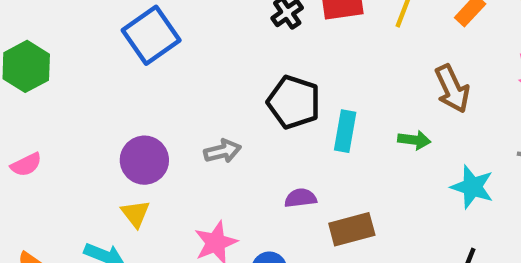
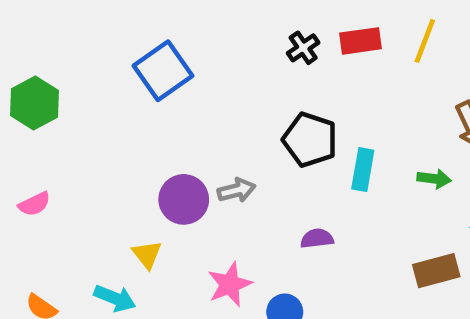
purple circle: (144, 160) -> (184, 199), moved
brown rectangle: (352, 229) -> (436, 271), moved

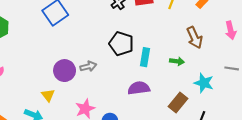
purple semicircle: (317, 238) -> (139, 88), moved, size x1.5
brown rectangle: (436, 271) -> (178, 103), turned -36

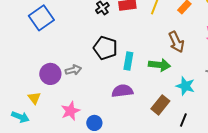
green arrow: (177, 61) -> (159, 65), size x1.5

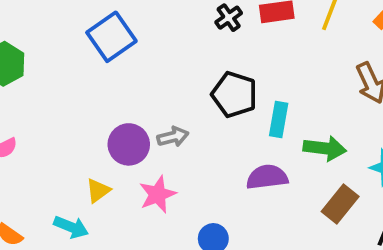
green arrow: (159, 65) -> (325, 148), moved
yellow triangle: (34, 98) -> (98, 191), turned 32
pink star: (70, 111) -> (158, 194), moved

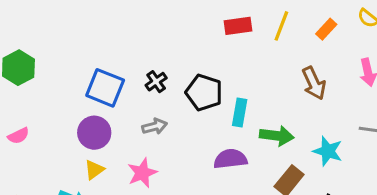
black cross: (229, 18) -> (156, 82), moved
blue square: (111, 37) -> (105, 88), moved, turned -33
purple circle: (129, 144) -> (94, 133), moved

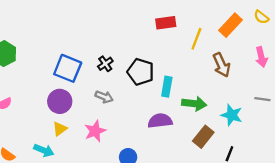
yellow line: (281, 26) -> (196, 39), moved
orange rectangle: (326, 29) -> (231, 25), size x1.5
gray arrow: (155, 126) -> (104, 97), turned 36

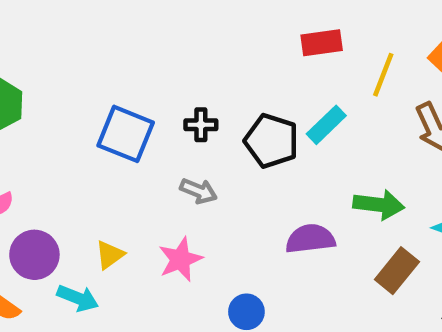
black cross: (105, 64) -> (201, 125), turned 35
cyan rectangle: (167, 87) -> (326, 125), moved, turned 36
purple circle: (60, 101) -> (34, 255), moved

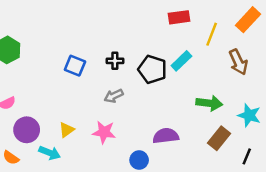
blue square: (126, 134) -> (75, 66), size x0.7
gray arrow: (199, 191) -> (114, 96), turned 132
purple semicircle: (310, 239) -> (166, 136), moved
pink star: (180, 259) -> (104, 132), turned 30

